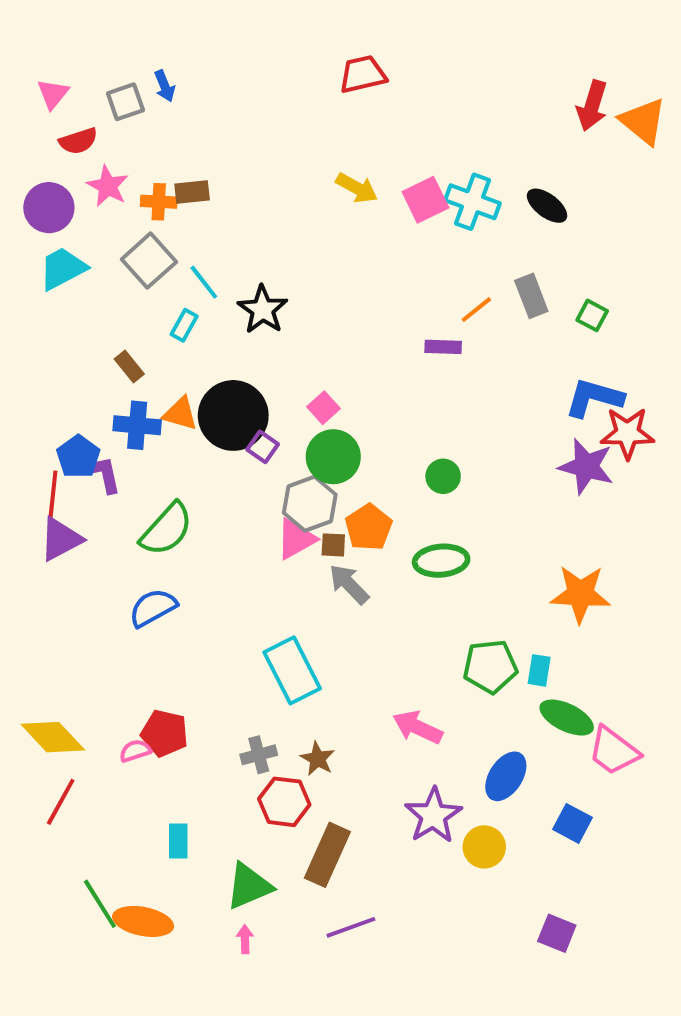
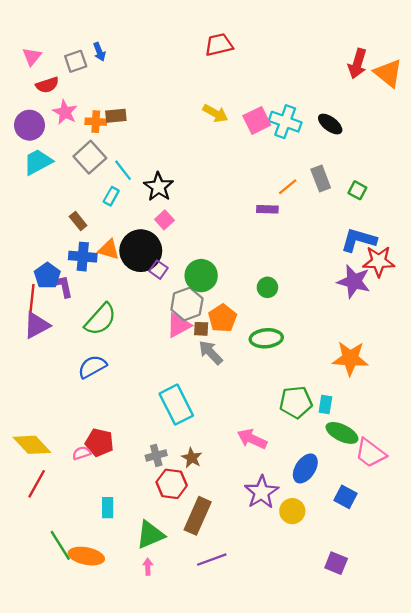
pink square: (323, 408) -> (164, 220), moved

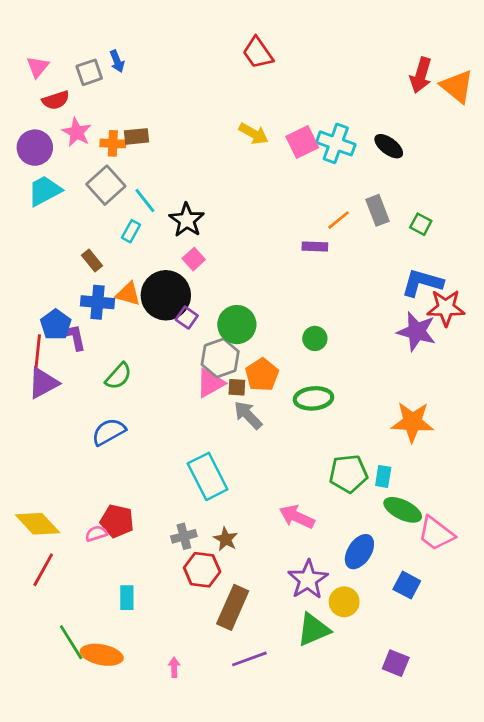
red trapezoid: (219, 45) -> (258, 53), turned -112
green semicircle: (101, 319) -> (118, 376), size x0.7
green triangle: (150, 535) -> (313, 630), moved

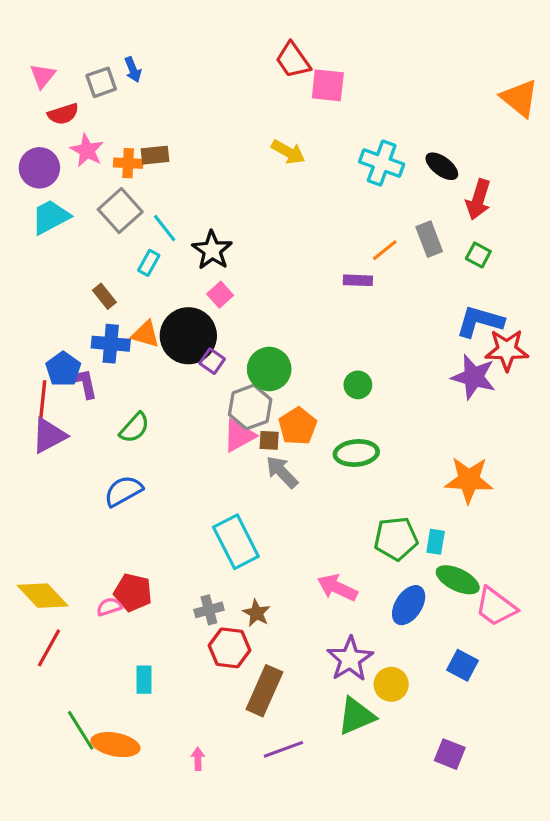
red arrow: (421, 75) -> (478, 200), moved
pink square: (302, 142) -> (328, 85), moved, turned 32
blue ellipse: (359, 552) -> (409, 605), moved

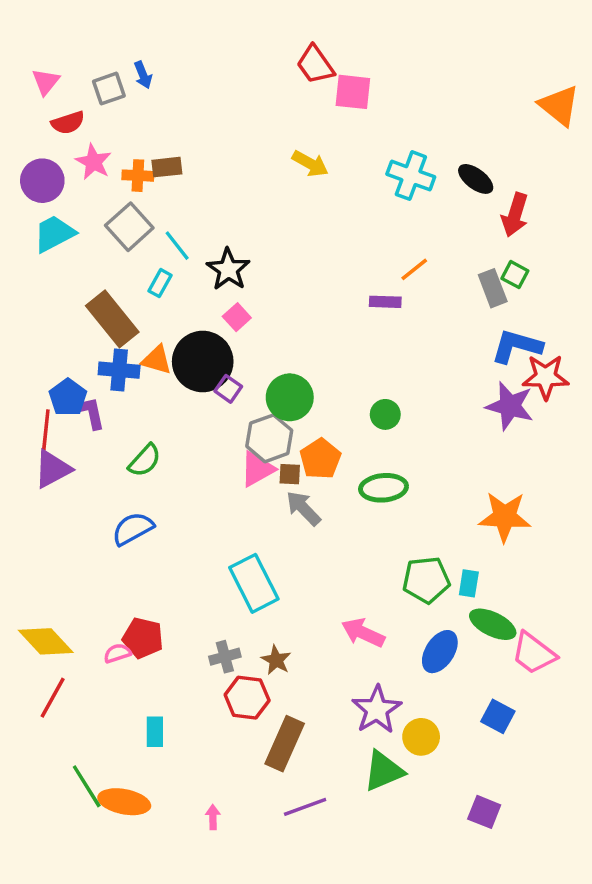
gray rectangle: (429, 239) -> (493, 288), moved
brown rectangle: (104, 296) -> (112, 319), size x2.0

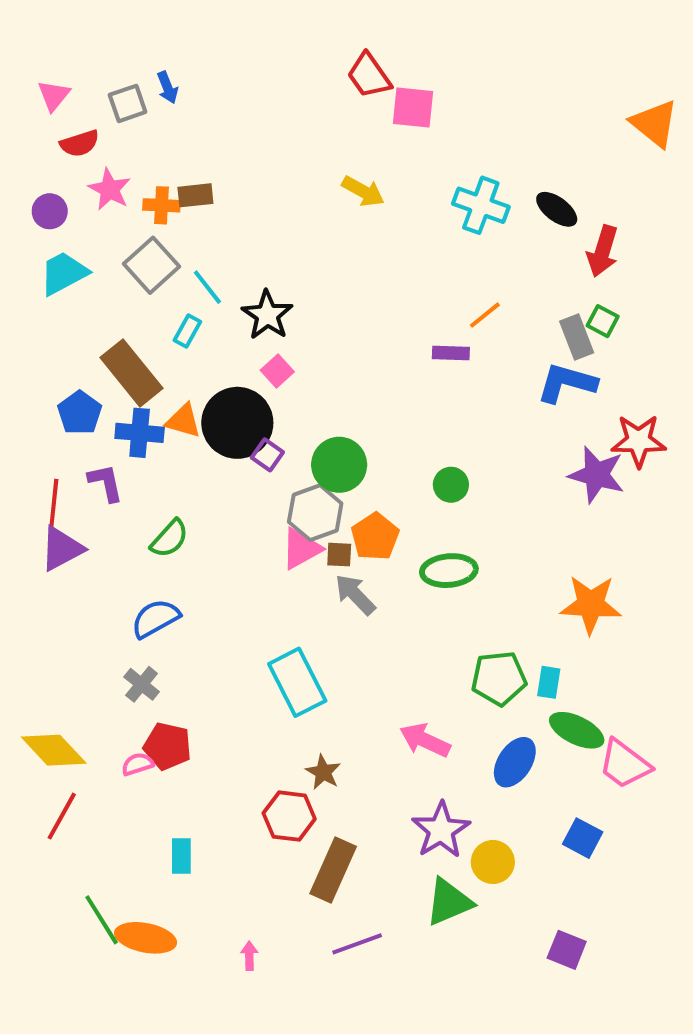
purple circle: (42, 181) -> (50, 211), size x0.7
blue L-shape: (517, 346) -> (567, 383), moved
blue pentagon: (68, 397) -> (80, 413), moved
gray cross: (225, 657) -> (142, 684), moved, turned -36

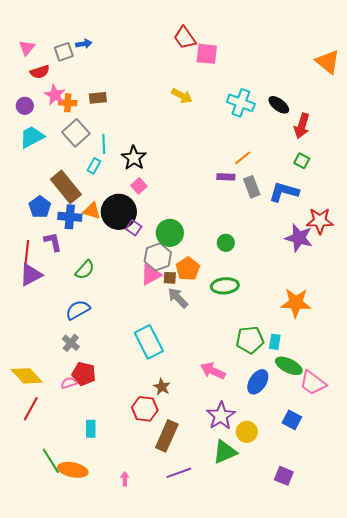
blue arrow: (167, 88) -> (84, 44), turned -77
orange cross: (161, 205) -> (68, 103), moved
cyan line: (207, 287) -> (104, 144), turned 36
gray rectangle: (577, 337) -> (252, 187), moved

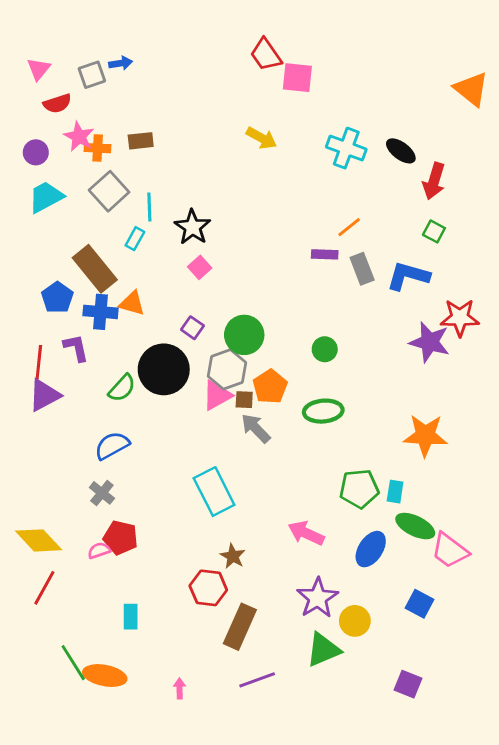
black circle: (119, 212) -> (164, 369), moved

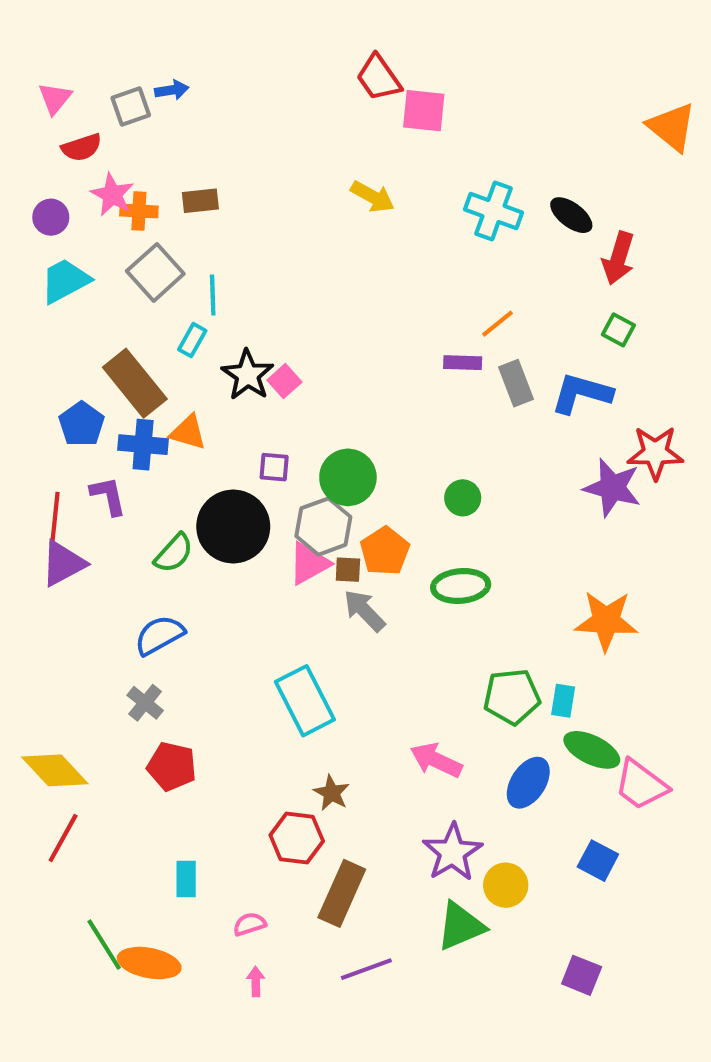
black star: (192, 227) -> (248, 375), moved
purple square: (192, 328) -> (274, 467), turned -30
pink semicircle: (99, 550) -> (250, 924), moved

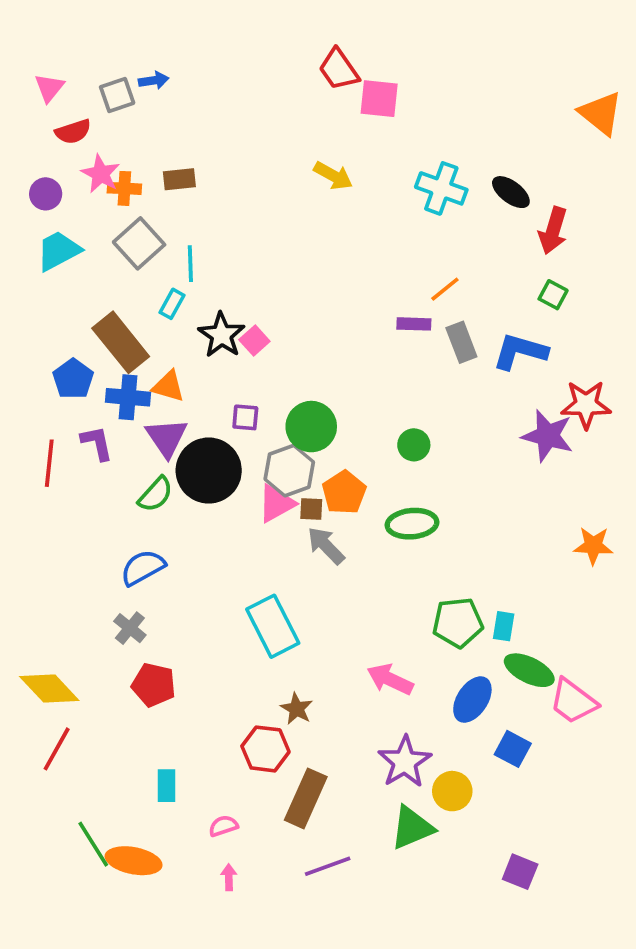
purple triangle: (63, 563) -> (167, 438), moved, turned -36
orange star: (606, 621) -> (593, 546), moved, size x0.7
blue square: (598, 861) -> (513, 749), moved

